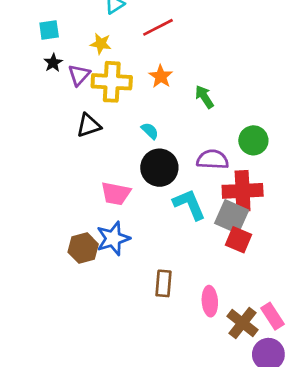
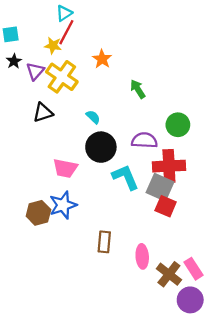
red line: (158, 27) -> (66, 32), moved, turned -35
orange star: (161, 76) -> (102, 59), moved
yellow cross: (112, 82) -> (62, 77), turned 32

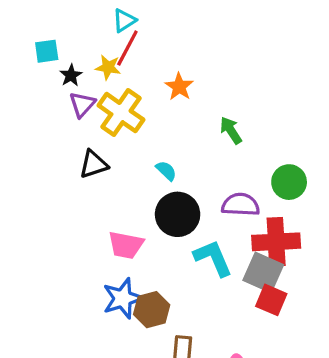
black star: (14, 61) -> (71, 75), moved
brown hexagon: (38, 213) -> (152, 310), moved

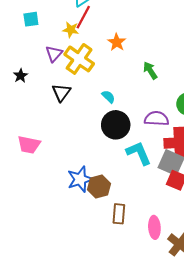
black star: (71, 75) -> (21, 76), moved
black triangle: (94, 164) -> (61, 92), turned -36
pink trapezoid: (126, 245) -> (29, 145), moved

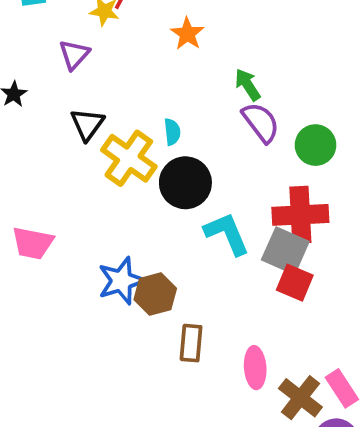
yellow cross: (79, 59) -> (129, 158), moved
cyan semicircle: (108, 97) -> (172, 132), turned 40
purple semicircle: (157, 119) -> (261, 122), moved, turned 50
pink trapezoid: (29, 145) -> (33, 243), moved

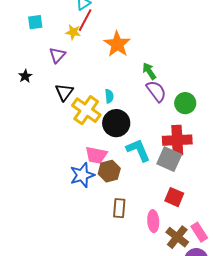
orange star: (187, 34) -> (117, 44), size x1.5
pink trapezoid: (33, 243) -> (96, 155), moved
red square: (295, 283) -> (174, 197), moved
brown hexagon: (155, 294) -> (109, 171), moved

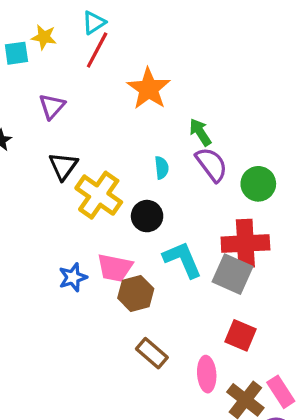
yellow star: (73, 32) -> (44, 37), moved
cyan semicircle: (109, 96) -> (162, 168), moved
black circle: (116, 123) -> (147, 216), size x0.7
blue star: (82, 175) -> (73, 277), moved, size x0.7
brown rectangle: (119, 208) -> (152, 353), turned -54

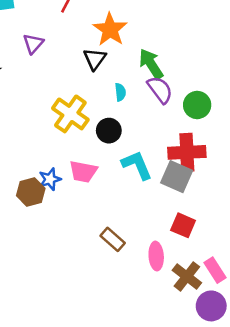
green arrow: (200, 132) -> (151, 64), size x1.4
black triangle: (63, 166) -> (95, 59), moved
brown hexagon: (136, 293) -> (31, 192), moved

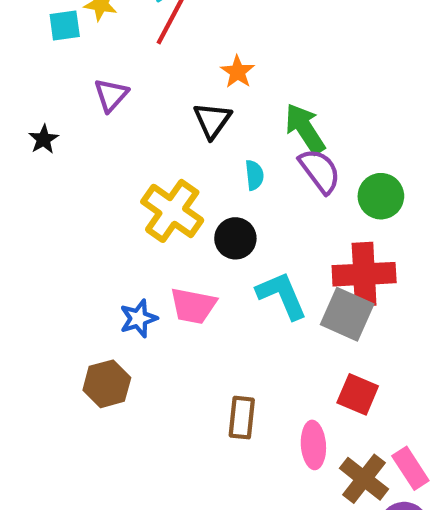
orange star: (110, 29) -> (238, 72), size x0.6
brown hexagon: (31, 192) -> (107, 384), moved
brown rectangle: (113, 239) -> (242, 418), turned 55

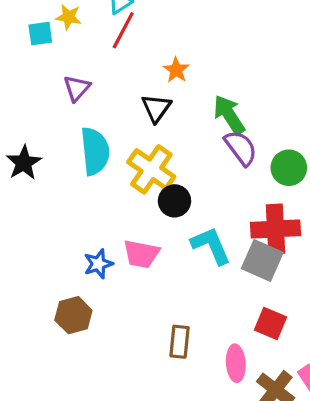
black star: (44, 139) -> (24, 163), moved, size x1.5
cyan semicircle: (254, 175) -> (95, 151), moved, size x2.0
yellow cross: (172, 211) -> (151, 169), moved

